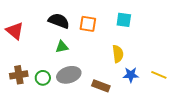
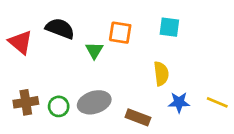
black semicircle: (59, 21) -> (60, 28), moved
green triangle: (62, 47) -> (94, 50), moved, turned -48

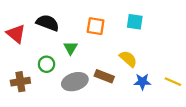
green triangle: (94, 50) -> (70, 48), moved
yellow semicircle: (161, 74) -> (128, 59), turned -42
green circle: (59, 106) -> (47, 64), moved
brown rectangle: (138, 117) -> (104, 76), moved

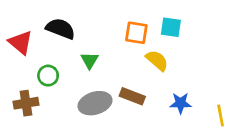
orange square: (96, 26) -> (136, 33), moved
yellow semicircle: (128, 59) -> (157, 60), moved
green circle: (47, 64) -> (48, 76), moved
yellow line: (173, 82) -> (221, 116), moved, turned 56

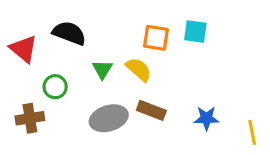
yellow semicircle: (157, 60) -> (139, 69), moved

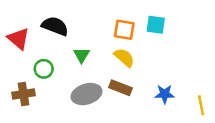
yellow semicircle: (139, 69) -> (124, 58), moved

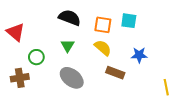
black semicircle: (55, 26) -> (70, 18), moved
brown rectangle: (120, 88) -> (115, 73), moved
gray ellipse: (86, 94) -> (72, 78), turned 55
blue star: (165, 94) -> (139, 55), moved

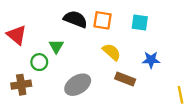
orange square: (103, 25) -> (103, 20), moved
green triangle: (68, 46) -> (56, 46), moved
gray ellipse: (72, 78) -> (78, 85), turned -70

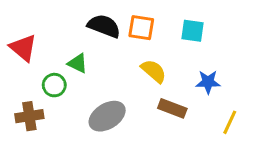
green triangle: (56, 46) -> (78, 63), turned -35
yellow line: (180, 95) -> (230, 122), moved, turned 36

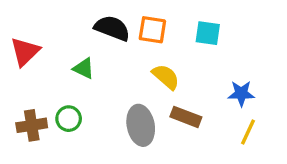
red triangle: (23, 48) -> (25, 52), turned 36
blue star: (208, 82) -> (241, 93), moved
green circle: (54, 85) -> (69, 119), moved
gray ellipse: (107, 116) -> (141, 125), moved, turned -69

